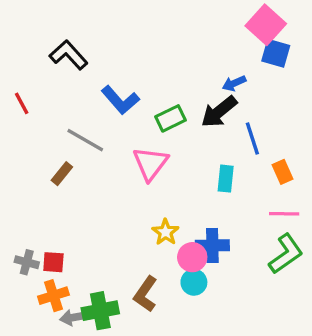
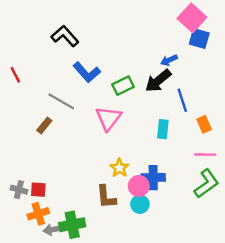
black L-shape: (69, 55) -> (65, 36), moved
brown L-shape: (145, 294) -> (106, 197), moved, turned -40

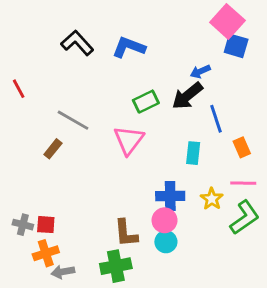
blue L-shape: (87, 72) -> (129, 47), moved, turned 152
yellow star: (119, 168) -> (212, 199), moved
blue cross: (153, 178) -> (170, 196), moved
green cross: (72, 225) -> (116, 266), moved

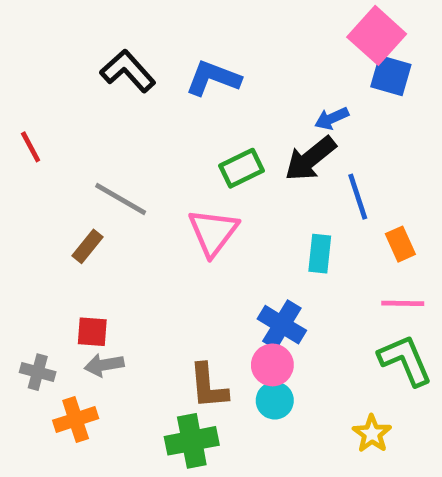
blue cross: (170, 196) -> (282, 325), turned 32
yellow star: (212, 199) -> (372, 434), moved
green L-shape: (245, 217) -> (405, 360), turned -78
red square: (46, 225) -> (92, 332), moved
gray arrow: (63, 272) -> (104, 365), moved

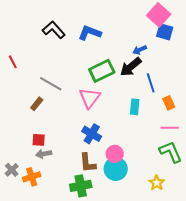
green rectangle: (242, 168) -> (102, 71), size x1.4
blue cross: (282, 325) -> (92, 134), moved
gray cross: (38, 372) -> (12, 170), moved, turned 32
cyan circle: (275, 401) -> (116, 169), size x1.5

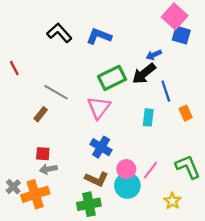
pink line: (170, 128) -> (150, 170), moved, turned -54
brown L-shape: (88, 163) -> (97, 179), turned -60
orange cross: (32, 177) -> (35, 194), size x1.4

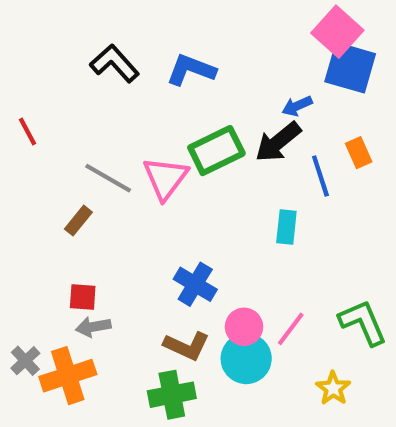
blue square: (181, 35) -> (350, 68), size x1.4
pink triangle: (99, 108) -> (165, 178), moved
orange rectangle: (186, 113) -> (359, 153), moved

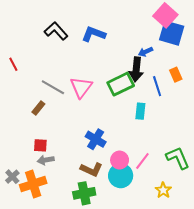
black arrow: (278, 142) -> (136, 69), turned -45
green rectangle: (216, 151) -> (121, 84), moved

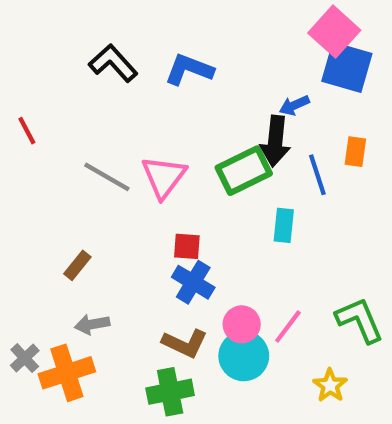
orange rectangle: (176, 75) -> (355, 152), turned 32
brown rectangle: (38, 108) -> (77, 265), moved
red square: (40, 145) -> (187, 246), moved

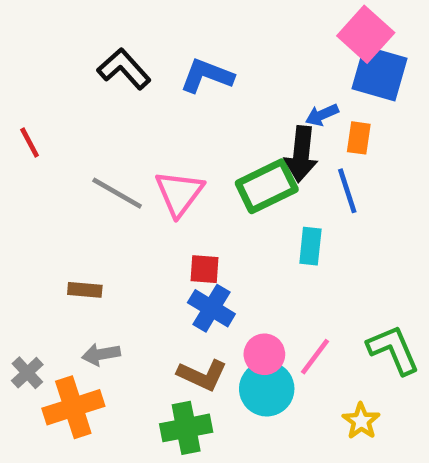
orange rectangle: (355, 152) -> (359, 138), moved
brown rectangle: (77, 265) -> (85, 290), turned 56
gray cross: (25, 358) -> (27, 373), moved

